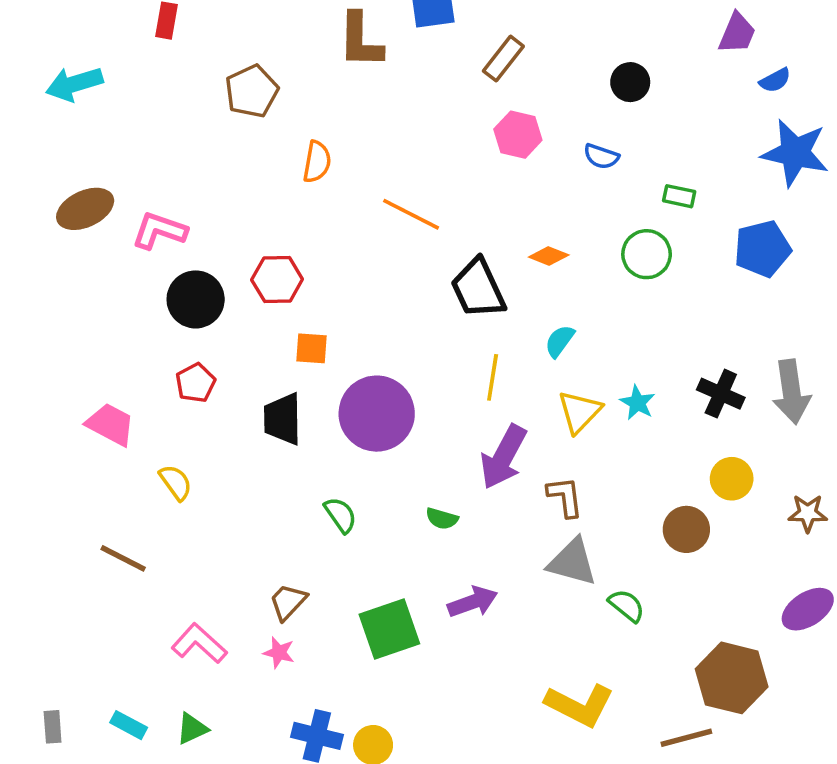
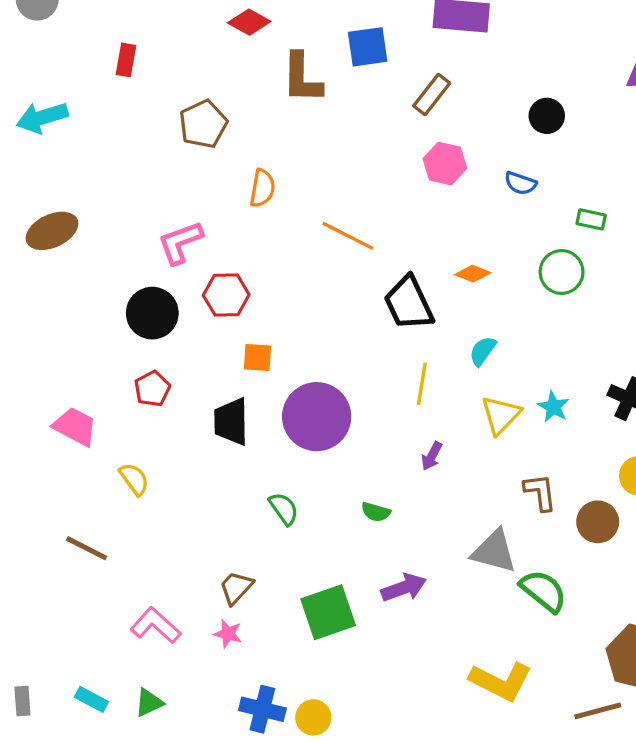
pink L-shape: (159, 231) -> (180, 242), moved, turned -39
purple arrow: (503, 457) -> (432, 456), size x0.5
brown L-shape: (565, 497) -> (540, 492), moved
green semicircle: (627, 605) -> (543, 591), size x1.4

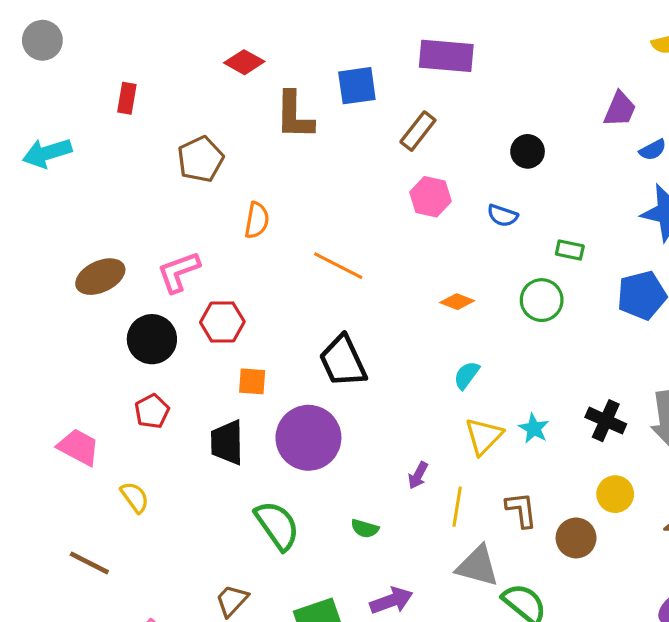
brown ellipse: (52, 231) -> (100, 277), moved
black trapezoid: (409, 303) -> (343, 361), moved
yellow line: (422, 384) -> (457, 507), moved
green semicircle: (284, 509) -> (277, 525), size x1.6

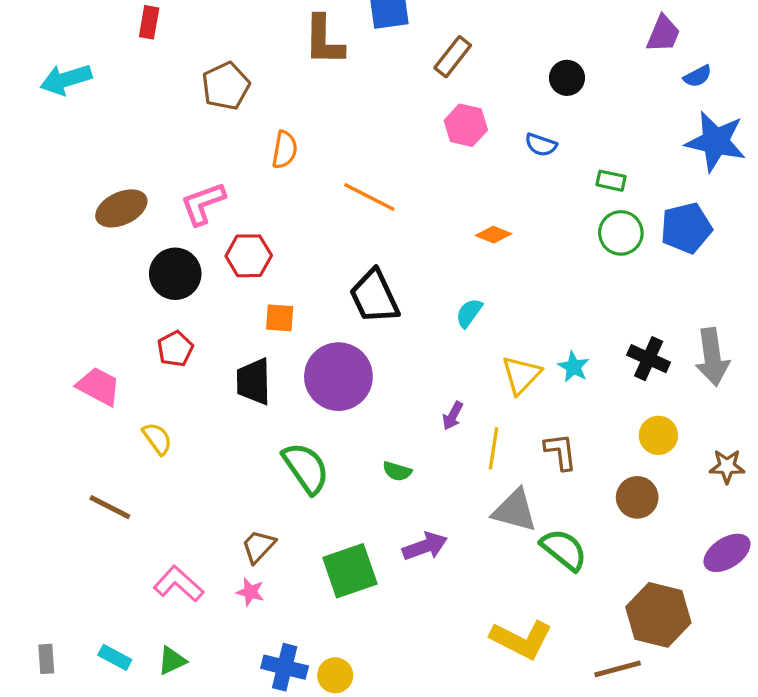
green circle: (542, 300) -> (621, 233), moved
cyan semicircle: (467, 375) -> (469, 313), moved
brown circle: (576, 538) -> (637, 497), moved

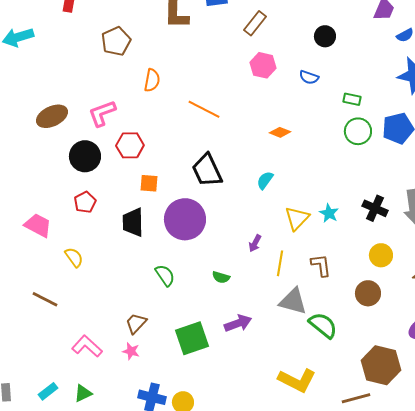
green semicircle: (306, 468) -> (165, 275), size x0.7
cyan rectangle: (115, 657) -> (48, 391), turned -66

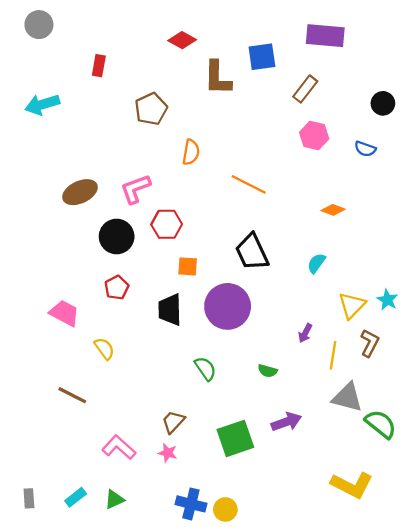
brown L-shape: (321, 265) -> (370, 343), moved, turned 35

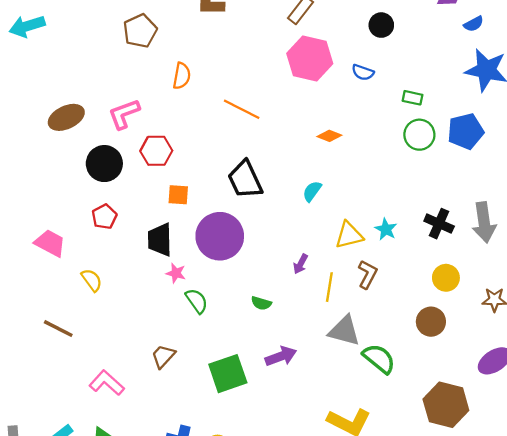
pink hexagon: (314, 136) -> (310, 59), size x1.5
yellow triangle: (352, 305) -> (349, 235), turned 32
pink star: (168, 453) -> (176, 273), moved

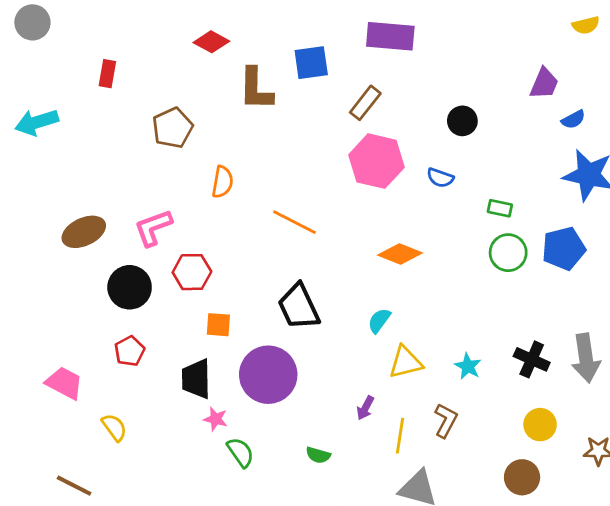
orange diamond: (329, 136) -> (400, 254), size x1.4
yellow triangle: (349, 235) -> (406, 362), moved

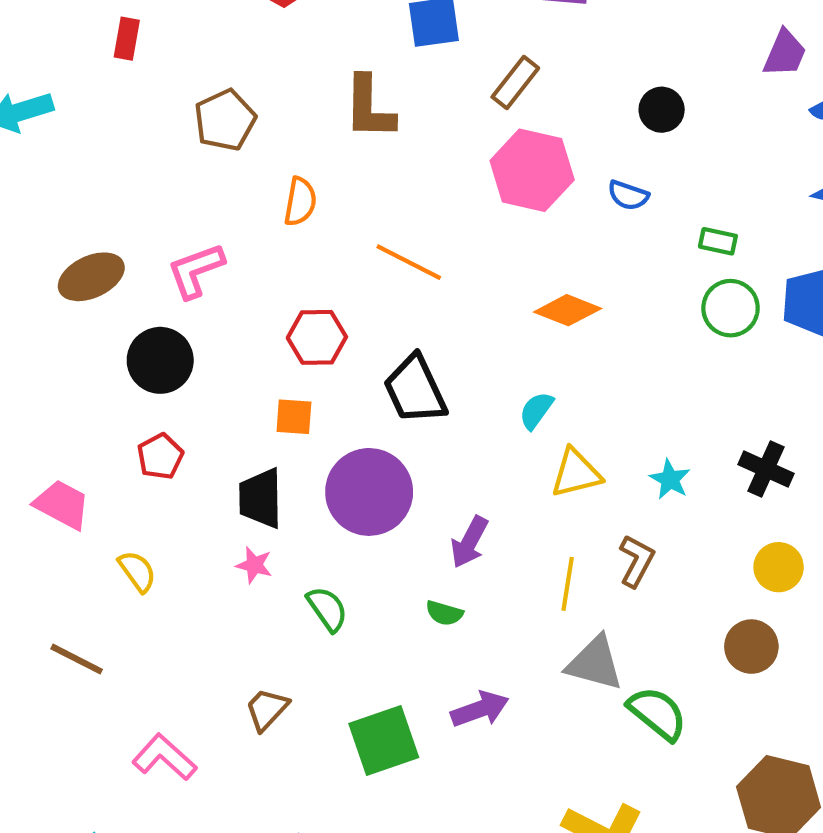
brown L-shape: (256, 89) -> (369, 108), moved
red hexagon: (192, 272) -> (317, 337), moved
purple arrow: (365, 408) -> (469, 542), moved, size x1.4
pink star: (216, 419) -> (254, 565), moved

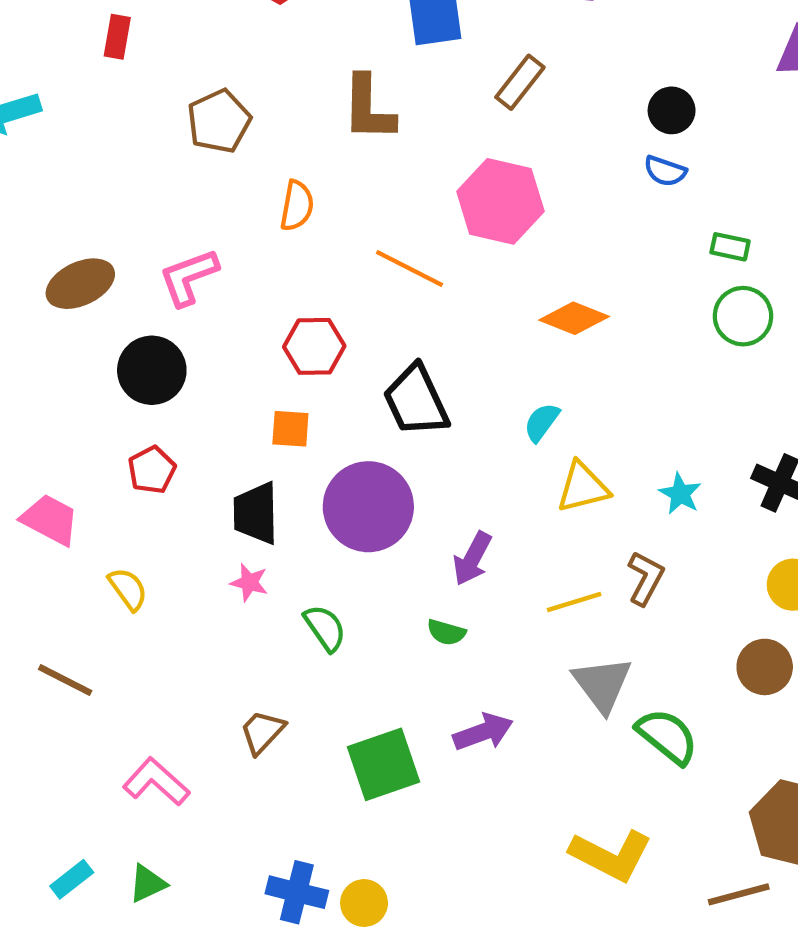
pink hexagon: (532, 170) -> (500, 201), moved
blue semicircle: (628, 195) -> (665, 171), moved
yellow line: (568, 584) -> (574, 602), turned 64
gray triangle: (595, 663) -> (602, 684), turned 38

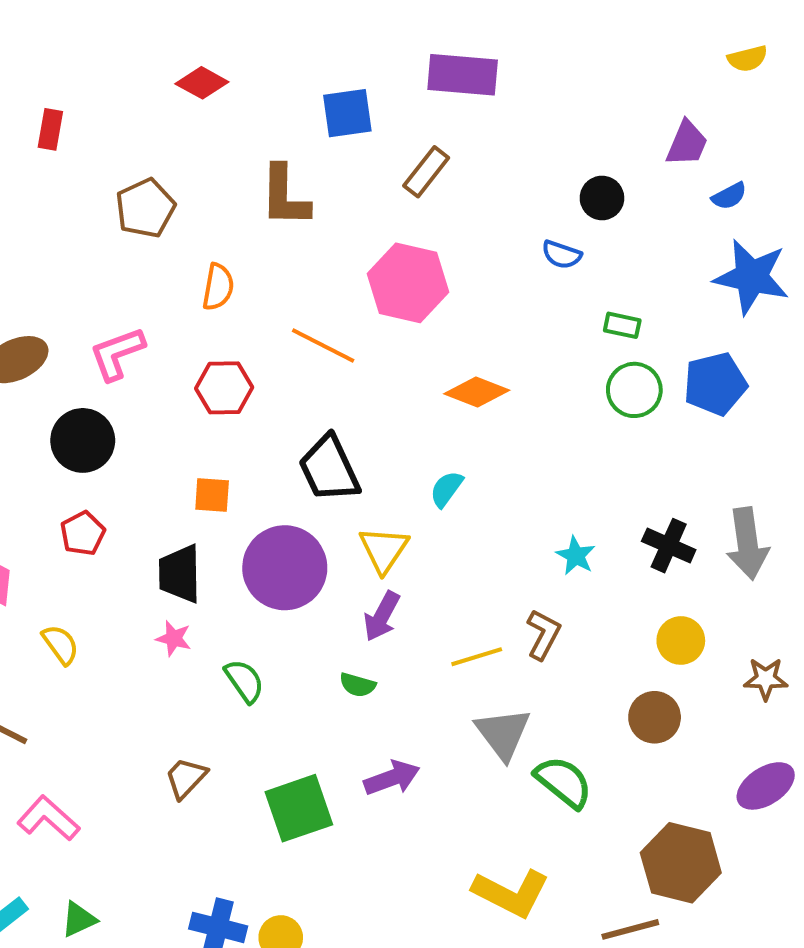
black circle: (672, 110) -> (602, 198), moved
red hexagon: (314, 346) -> (224, 388), moved
yellow triangle: (583, 487) -> (384, 550), moved, turned -42
pink L-shape: (156, 782) -> (48, 818), moved

